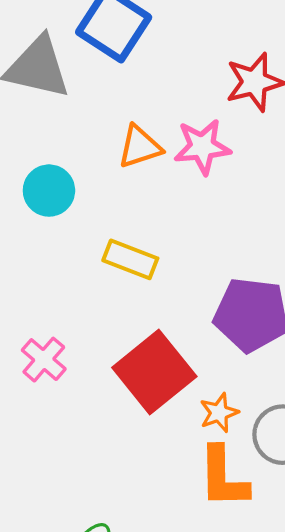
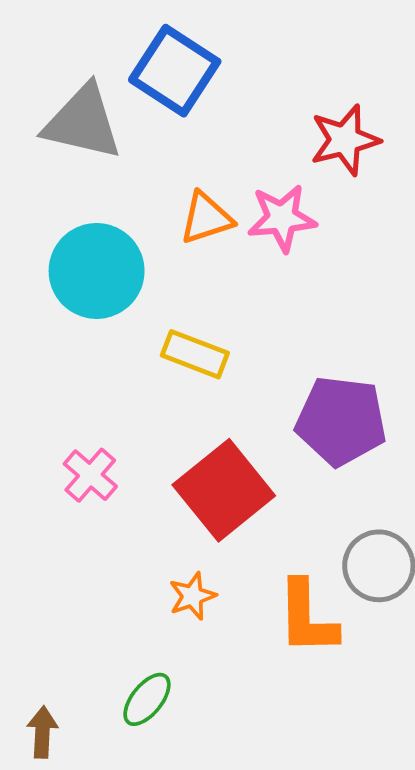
cyan circle: (49, 191) -> (97, 271), size x1.5
orange star: (219, 413) -> (192, 596), moved

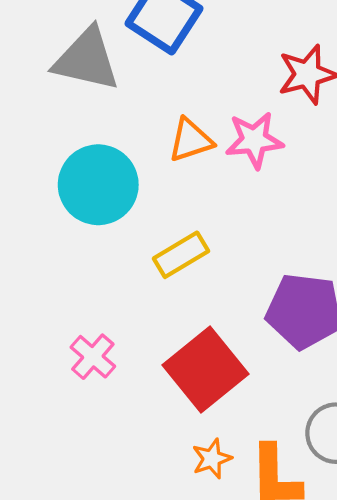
yellow rectangle: (195, 354) -> (181, 255), turned -52
orange star: (192, 596) -> (212, 459), moved

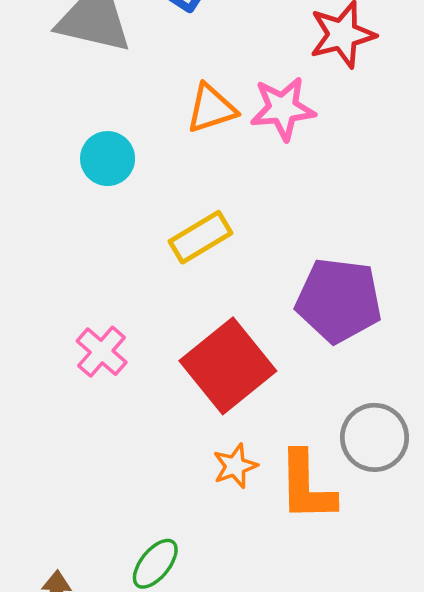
cyan circle: (98, 185) -> (108, 159), size x0.6

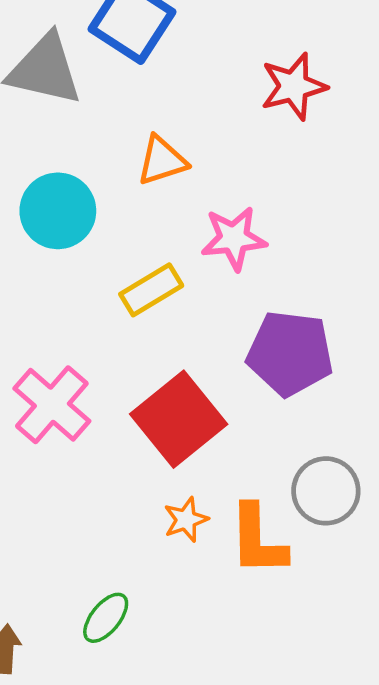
pink star: (283, 108) -> (234, 238), moved
cyan circle: (108, 159) -> (58, 211), size x1.4
pink cross: (102, 352) -> (52, 405), size x1.5

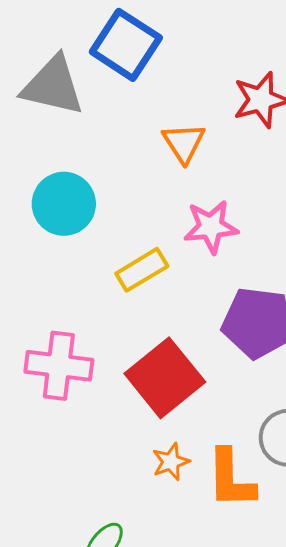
orange triangle: (162, 161) -> (184, 143), moved, turned -45
pink cross: (52, 405) -> (59, 366), turned -34

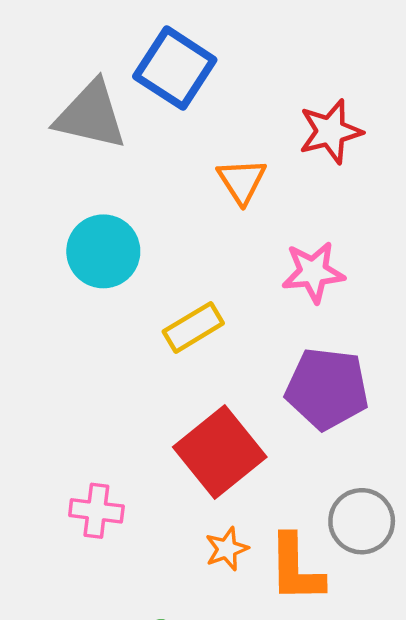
pink star: (211, 227) -> (313, 272), moved
pink cross: (59, 366) -> (96, 511), moved, size x0.7

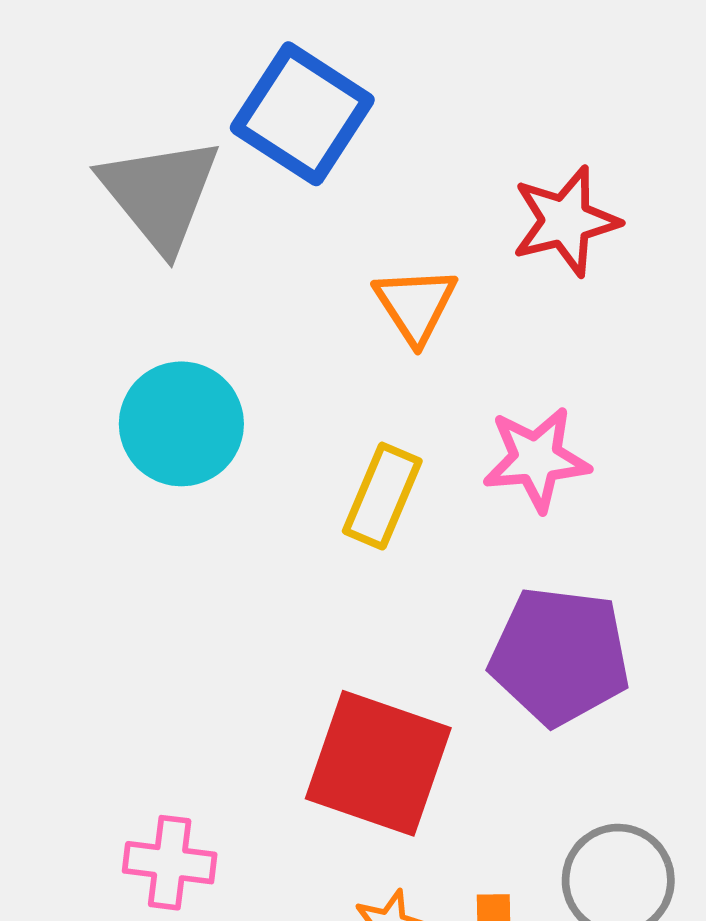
gray triangle: (91, 115) -> (160, 194), turned 38
yellow rectangle: (193, 327) -> (382, 496), moved, turned -36
red square: (220, 452) -> (378, 763), turned -32

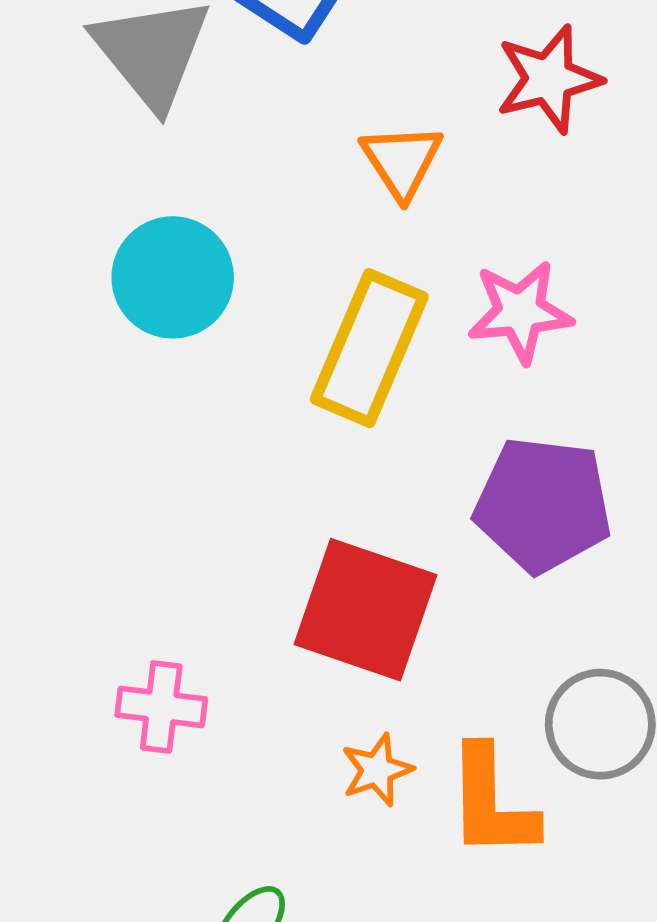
yellow rectangle: (382, 496) -> (369, 348), size x1.5

